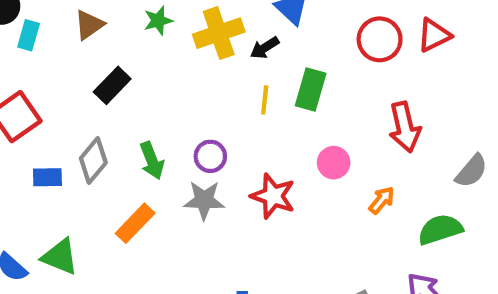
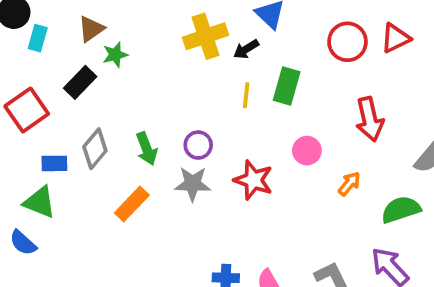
green star: (158, 21) -> (115, 55), moved
black rectangle: (112, 85) -> (80, 82), moved
green triangle: (60, 257) -> (40, 202), moved

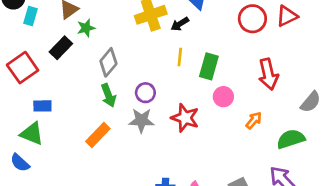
green rectangle: (287, 86) -> (209, 66), moved
gray diamond: (95, 149) -> (108, 62), moved

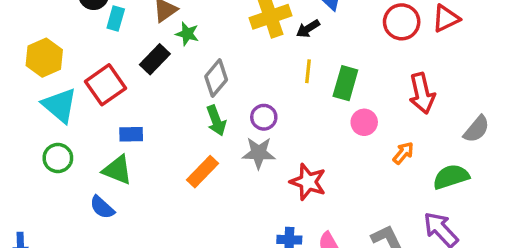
green star: (86, 28) -> (187, 34), turned 30
red star: (185, 118) -> (308, 182), moved

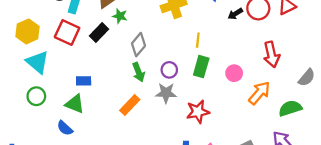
black arrow: (308, 29) -> (235, 14), moved
green rectangle: (345, 83) -> (201, 67), moved
red square: (106, 85) -> (67, 33), moved, turned -30
orange arrow: (403, 153) -> (259, 93), size x1.6
red star: (308, 182) -> (198, 112), turned -30

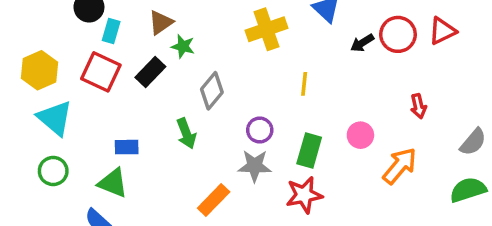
red arrow: (271, 54) -> (418, 106), size x0.6
green rectangle: (201, 67) -> (309, 151), moved
green arrow: (139, 72) -> (186, 133), moved
orange rectangle: (130, 105) -> (214, 200), moved
green semicircle: (290, 108) -> (468, 190), moved

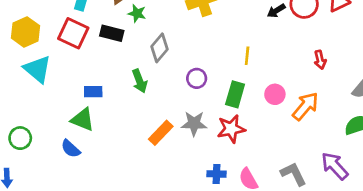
black rectangle: (150, 72) -> (112, 33), turned 60
yellow line: (304, 84) -> (247, 56), moved
pink circle: (360, 135) -> (275, 94), moved
gray star: (255, 166) -> (194, 123), moved
green circle: (53, 171) -> (20, 138), moved

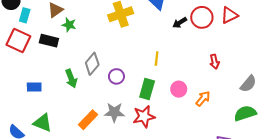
gray diamond: (159, 48) -> (92, 64), moved
orange arrow: (305, 106) -> (203, 99), size x0.7
green triangle: (83, 120) -> (43, 123), moved

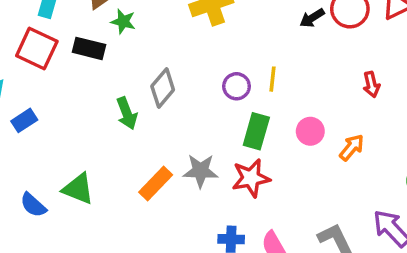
purple circle: (116, 76) -> (237, 86), moved
blue rectangle: (34, 87) -> (24, 120), moved, turned -32

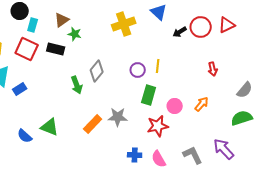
pink circle: (310, 131) -> (175, 106), moved
red star: (251, 178) -> (158, 126), moved

